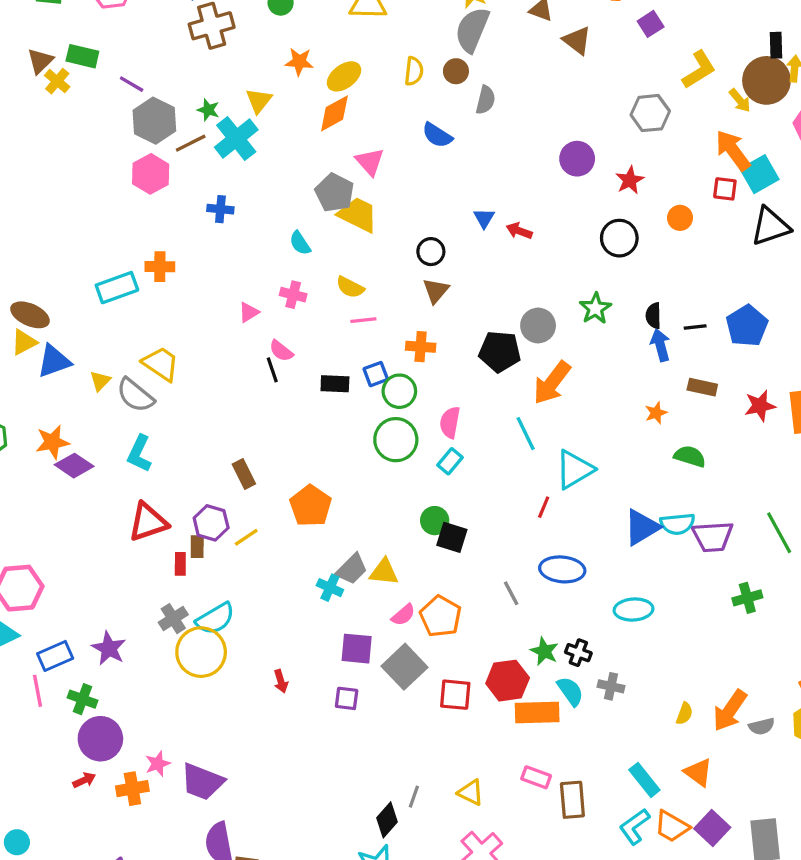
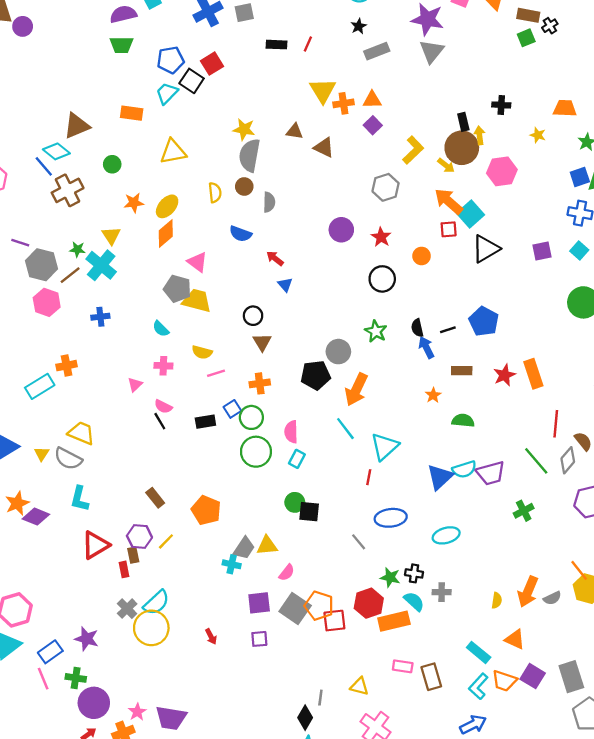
red arrow: (519, 231) -> (275, 258), moved, turned 30
orange pentagon: (441, 616) -> (319, 606), moved

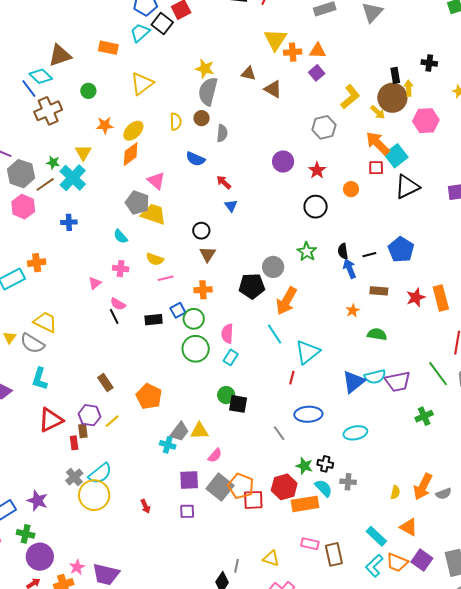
yellow triangle: (173, 152) -> (142, 84), turned -30

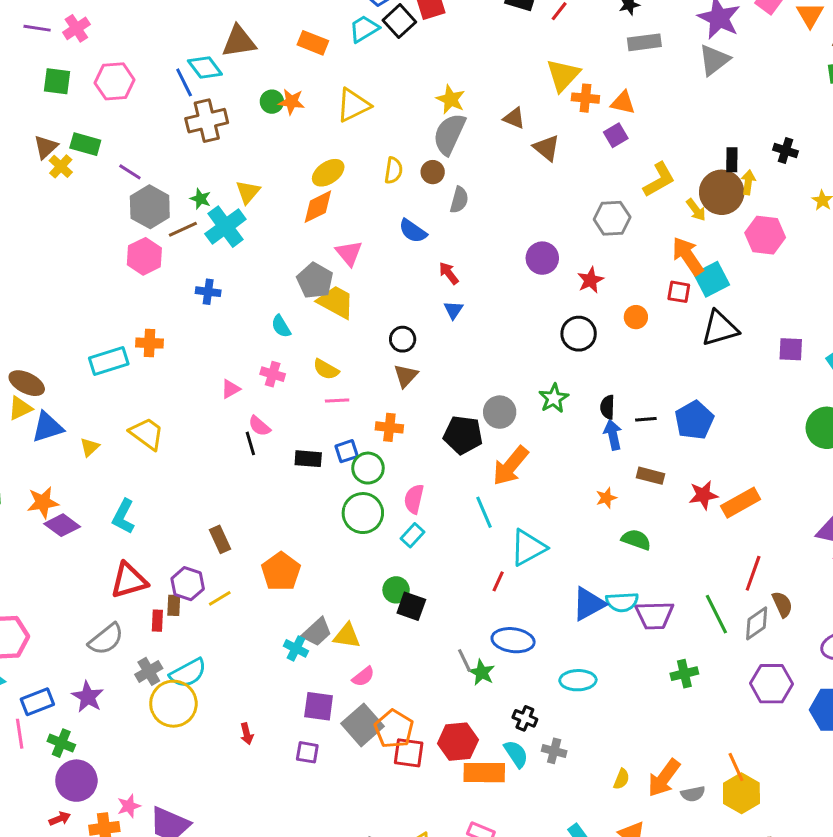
orange star: (105, 125) -> (292, 102), moved
orange rectangle: (441, 298) -> (741, 503), turned 65
gray semicircle: (32, 343) -> (106, 639), moved, turned -80
green star: (304, 466) -> (482, 672), moved

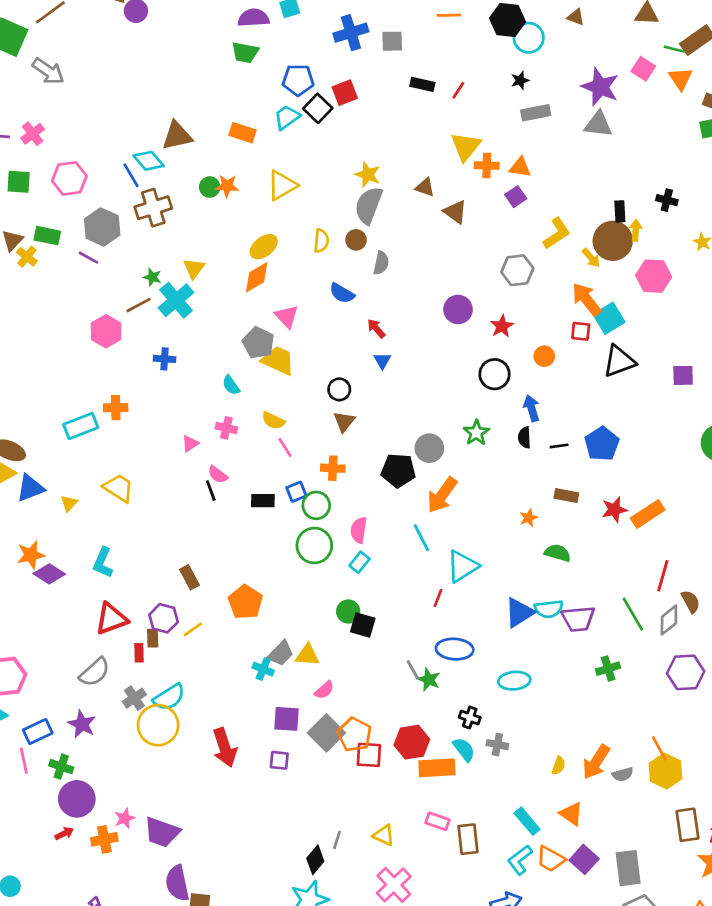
gray triangle: (714, 60) -> (598, 124), turned 48
gray hexagon: (150, 207) -> (102, 227), moved
pink line: (337, 400) -> (285, 447), turned 65
blue arrow: (613, 435) -> (532, 408), moved
red arrow: (247, 734) -> (225, 747), size x2.0

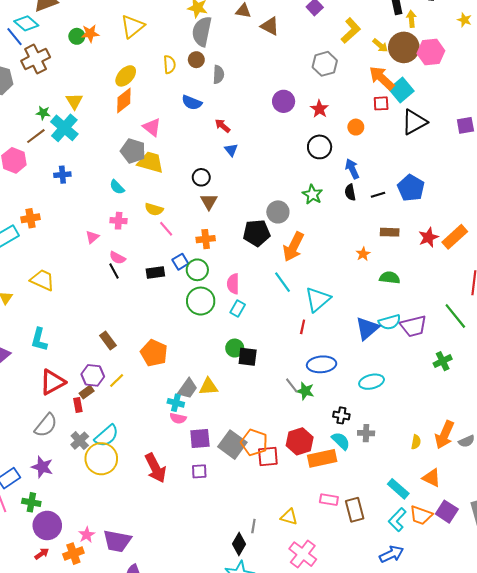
brown circle: (613, 241) -> (404, 47), moved
brown rectangle: (153, 638) -> (87, 392), turned 64
pink semicircle: (324, 690) -> (178, 418), moved, turned 63

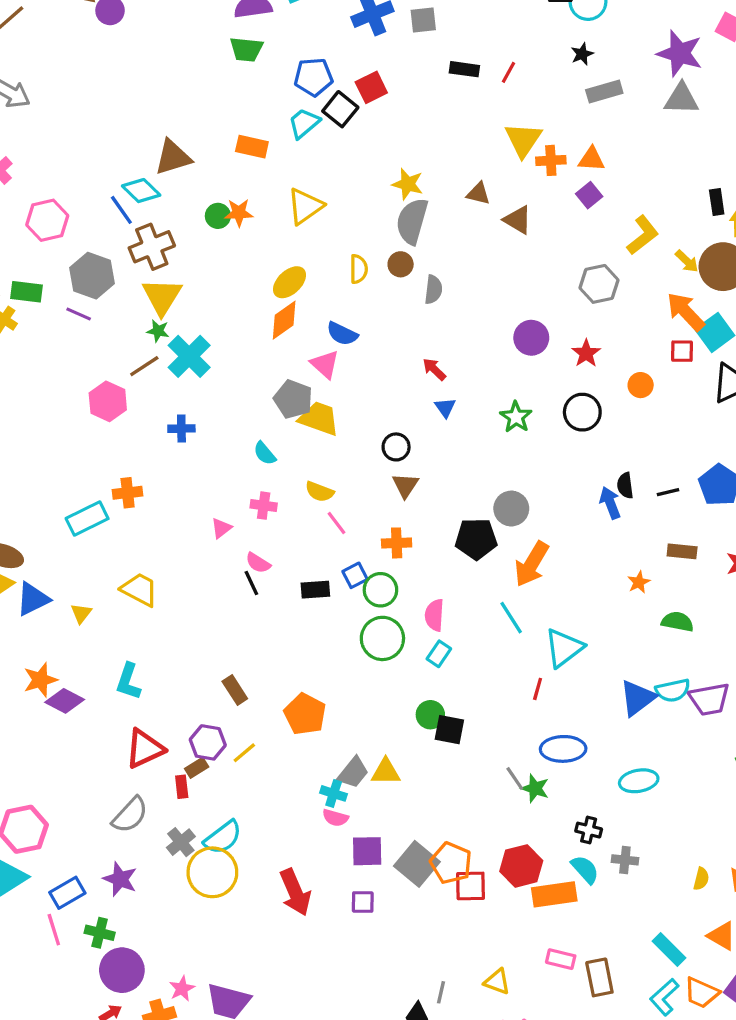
yellow triangle: (74, 101) -> (162, 296), moved, size x1.5
blue semicircle: (192, 103) -> (342, 334), moved
blue arrow: (352, 169) -> (610, 503), moved
green star: (312, 194) -> (516, 417), moved

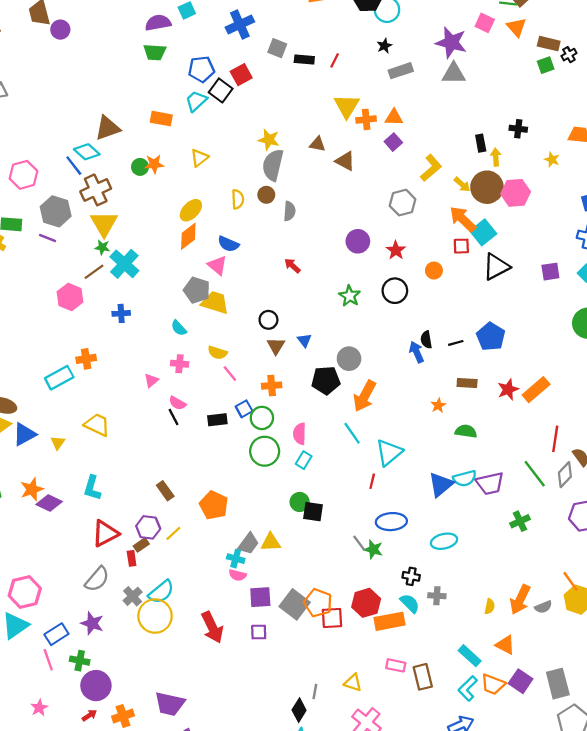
gray square: (423, 20) -> (277, 48), moved, turned 30
yellow triangle: (305, 206) -> (199, 158), size x0.7
blue triangle: (445, 408) -> (304, 340), moved
pink star: (182, 989) -> (39, 708), moved

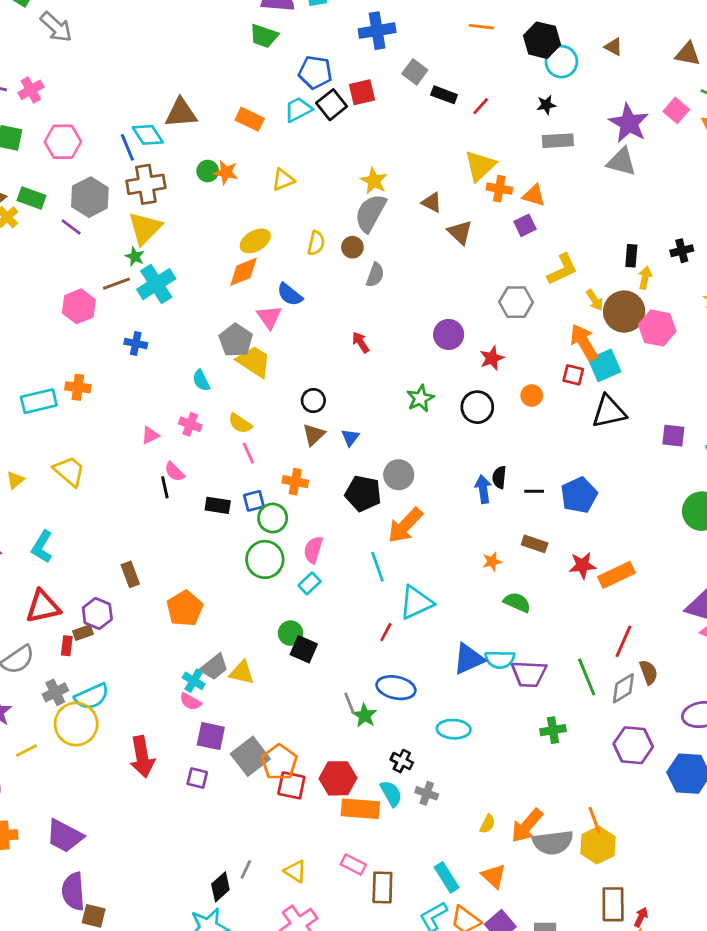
black cross: (518, 129) -> (682, 251), turned -36
yellow line: (173, 533) -> (27, 751), moved
gray semicircle: (543, 607) -> (553, 842), size x1.8

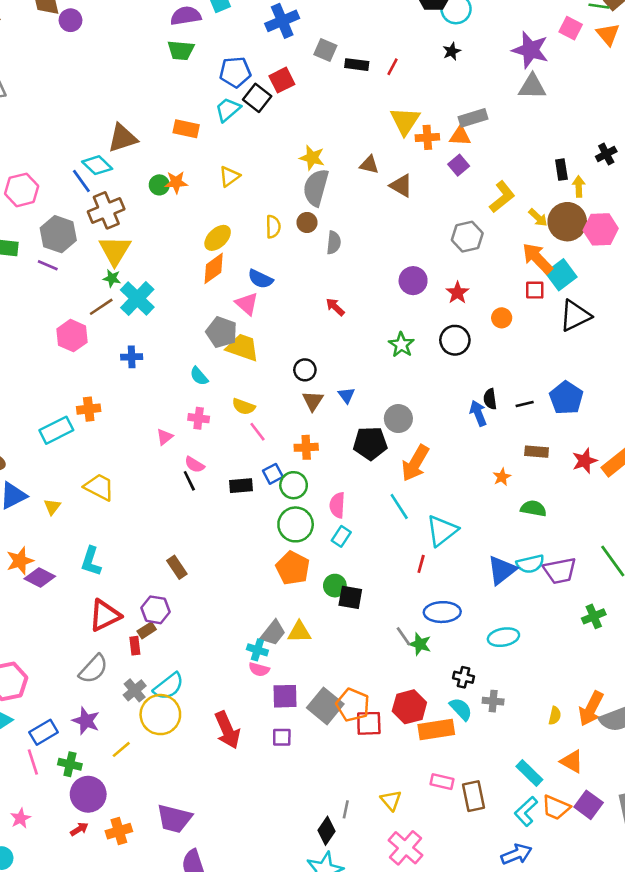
gray rectangle: (558, 141) -> (473, 118), moved
orange pentagon: (185, 608) -> (293, 568), moved
yellow triangle: (295, 871) -> (391, 800), turned 30

